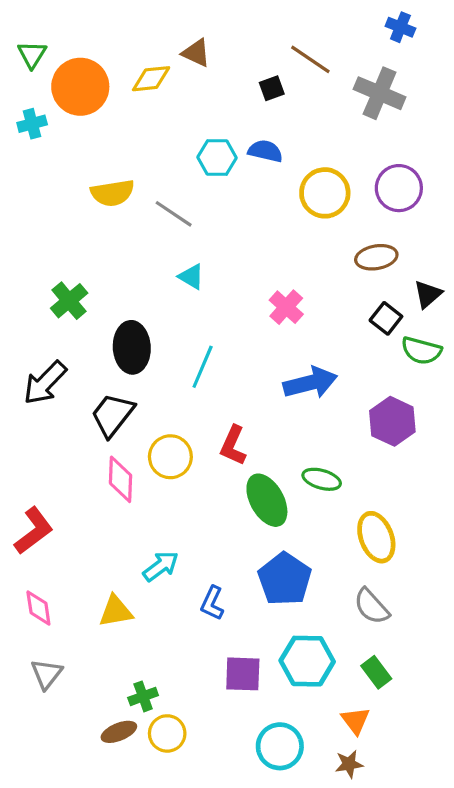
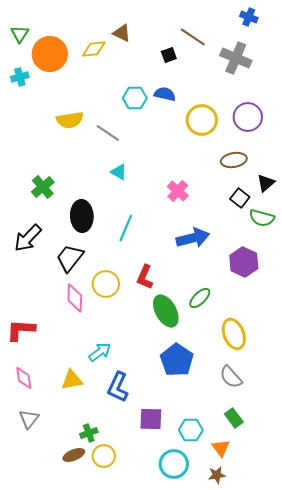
green ellipse: (322, 479) -> (200, 298), turned -60
red L-shape: (34, 531) -> (21, 330), turned -140
blue L-shape: (212, 603) -> (118, 387), moved, size x1.4
cyan hexagon: (307, 661) -> (191, 430), moved, size x0.7

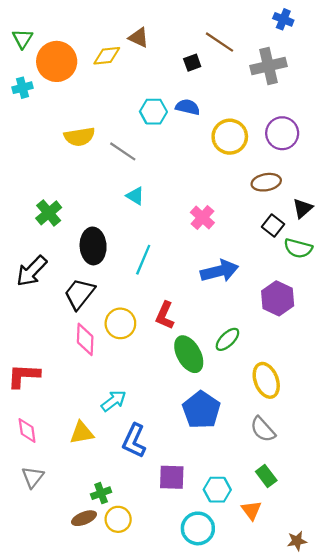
gray cross: (236, 58) -> (268, 66), turned -36
brown star: (217, 475) -> (297, 541), moved

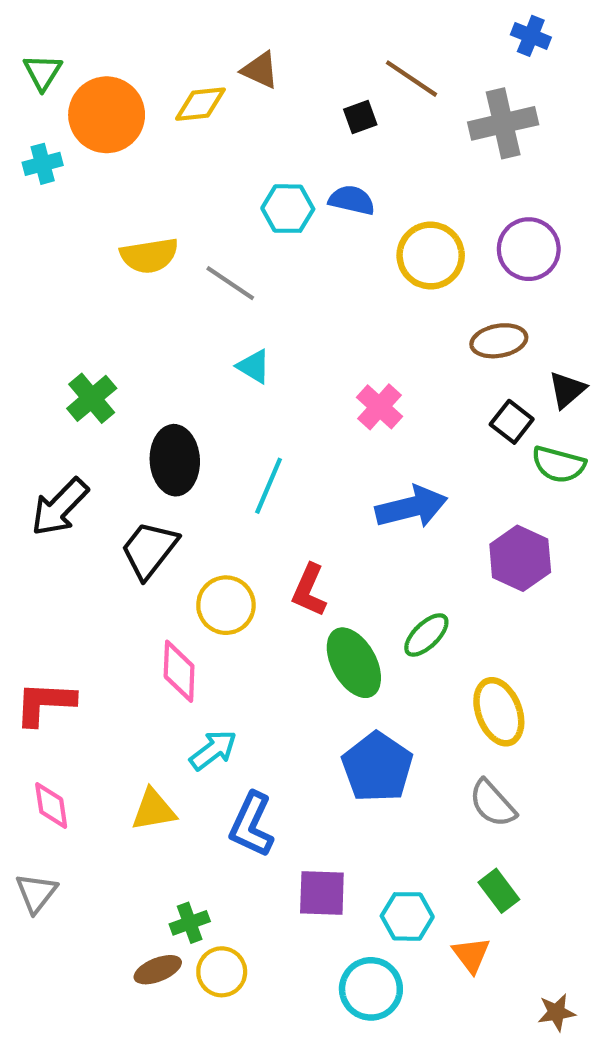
pink diamond: (85, 339) -> (179, 671), moved
gray triangle: (33, 477) -> (36, 893), moved

